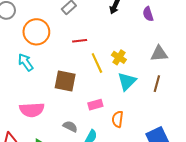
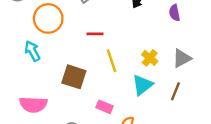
gray triangle: (159, 54) -> (182, 58), turned -30
yellow cross: (119, 57) -> (150, 58), moved
pink rectangle: (95, 105) -> (105, 107), turned 32

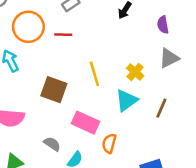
red line: (95, 34) -> (63, 35), moved
gray triangle: (182, 58) -> (169, 58), moved
pink rectangle: (105, 107) -> (85, 123), size x1.5

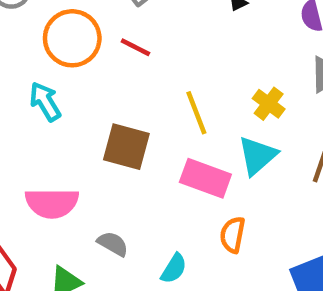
red line: (63, 35) -> (135, 47), turned 30
pink rectangle: (85, 123) -> (205, 178), moved
gray semicircle: (52, 144) -> (113, 244), moved

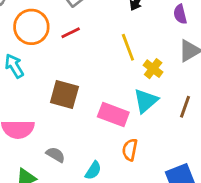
red line: (135, 47) -> (71, 33), turned -54
yellow line: (196, 113) -> (128, 47), moved

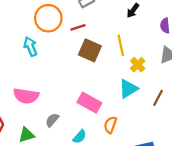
brown square: (64, 94) -> (90, 50), moved
pink rectangle: (113, 115) -> (89, 103), moved
gray semicircle: (56, 155) -> (52, 120), turned -88

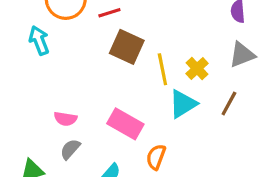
yellow line: (121, 45) -> (162, 69), moved
pink semicircle: (26, 96) -> (65, 119), moved, size x0.6
brown line: (158, 98) -> (229, 103), moved

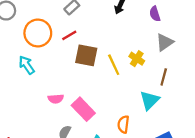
cyan triangle: (183, 104) -> (150, 100), moved
pink semicircle: (65, 119) -> (56, 99), moved
pink rectangle: (125, 124) -> (83, 109), moved, turned 30

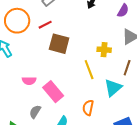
purple semicircle: (155, 14) -> (123, 11), turned -136
yellow cross: (137, 59) -> (104, 50), turned -32
yellow line: (114, 65) -> (89, 70), moved

